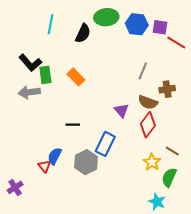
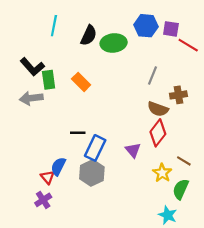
green ellipse: (106, 17) -> (114, 43), moved
purple triangle: (121, 110) -> (133, 150), moved
blue rectangle: (105, 144) -> (95, 148), moved
purple cross: (15, 187) -> (43, 200), moved

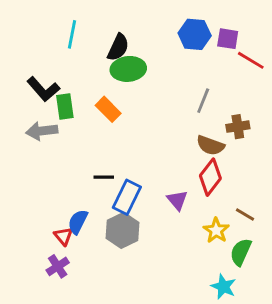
green ellipse: (114, 43) -> (128, 69), moved

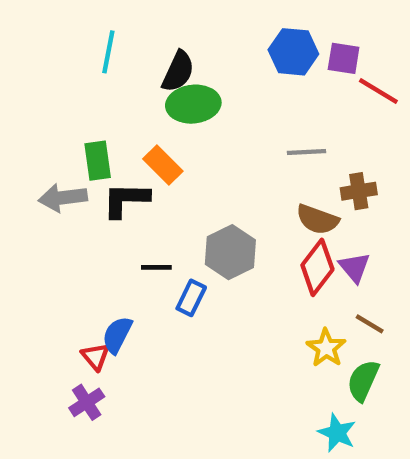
black L-shape: (43, 89) -> (126, 200), moved, turned 132
gray line: (203, 101) -> (307, 152), turned 65
blue rectangle: (127, 197) -> (191, 298), size x0.7
purple triangle: (177, 200) -> (354, 267), moved
gray hexagon: (123, 230) -> (230, 252), moved

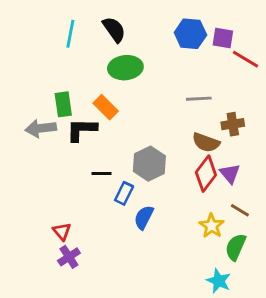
black semicircle: (178, 71) -> (114, 30), moved, turned -60
blue semicircle: (117, 335) -> (144, 217), moved
purple cross: (87, 402) -> (69, 257), moved

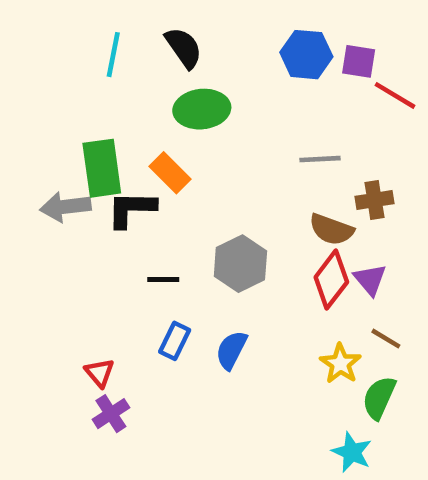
green rectangle: (63, 104) -> (102, 168), size x1.4
blue rectangle: (124, 193) -> (175, 341), moved

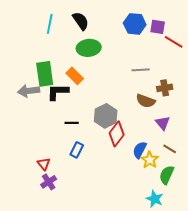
red diamond: (331, 280) -> (117, 134), moved
blue semicircle: (231, 350) -> (140, 150), moved

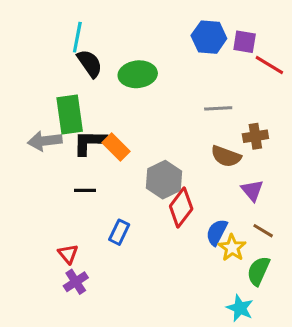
black semicircle: (81, 21) -> (90, 63), moved
orange rectangle: (75, 76) -> (116, 147), moved
black line: (72, 123) -> (85, 190), moved

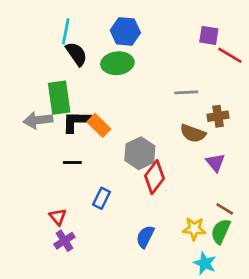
blue hexagon: (209, 37) -> (125, 31), moved
brown line: (263, 231) -> (225, 209), moved
blue semicircle: (217, 232) -> (145, 237), moved
yellow star: (232, 248) -> (194, 229), moved, turned -30

